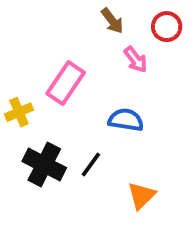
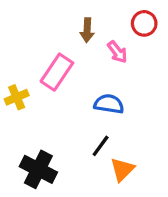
brown arrow: (112, 21) -> (87, 30), moved, turned 40
black cross: (44, 165) -> (38, 169), moved
black line: (91, 165) -> (101, 146), moved

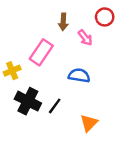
black line: (101, 146) -> (55, 106), moved
black cross: (38, 169) -> (28, 101), moved

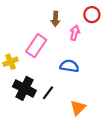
pink arrow: (85, 38) -> (75, 33), turned -128

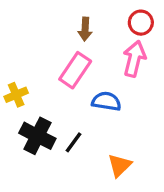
pink arrow: (75, 33) -> (134, 59), moved, size x1.5
pink rectangle: (36, 46) -> (75, 70), moved

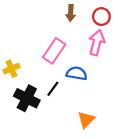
brown arrow: (85, 29) -> (71, 13), moved
black line: (74, 142) -> (53, 89), moved

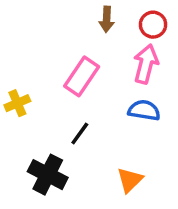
blue semicircle: (77, 73) -> (144, 110), moved
black cross: (27, 98) -> (48, 175), moved

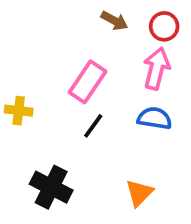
brown arrow: (107, 19) -> (114, 21), turned -65
yellow cross: (17, 103) -> (19, 111), turned 30
black line: (80, 134) -> (93, 126), moved

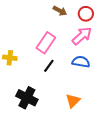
pink arrow: (156, 68) -> (82, 36), turned 35

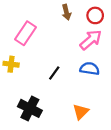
brown arrow: (60, 11) -> (66, 12), turned 48
pink rectangle: (46, 43) -> (25, 33), moved

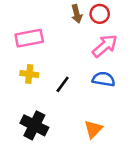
red circle: (95, 15) -> (100, 14), moved
pink rectangle: (25, 33) -> (29, 38), turned 45
yellow cross: (11, 64) -> (29, 74), moved

